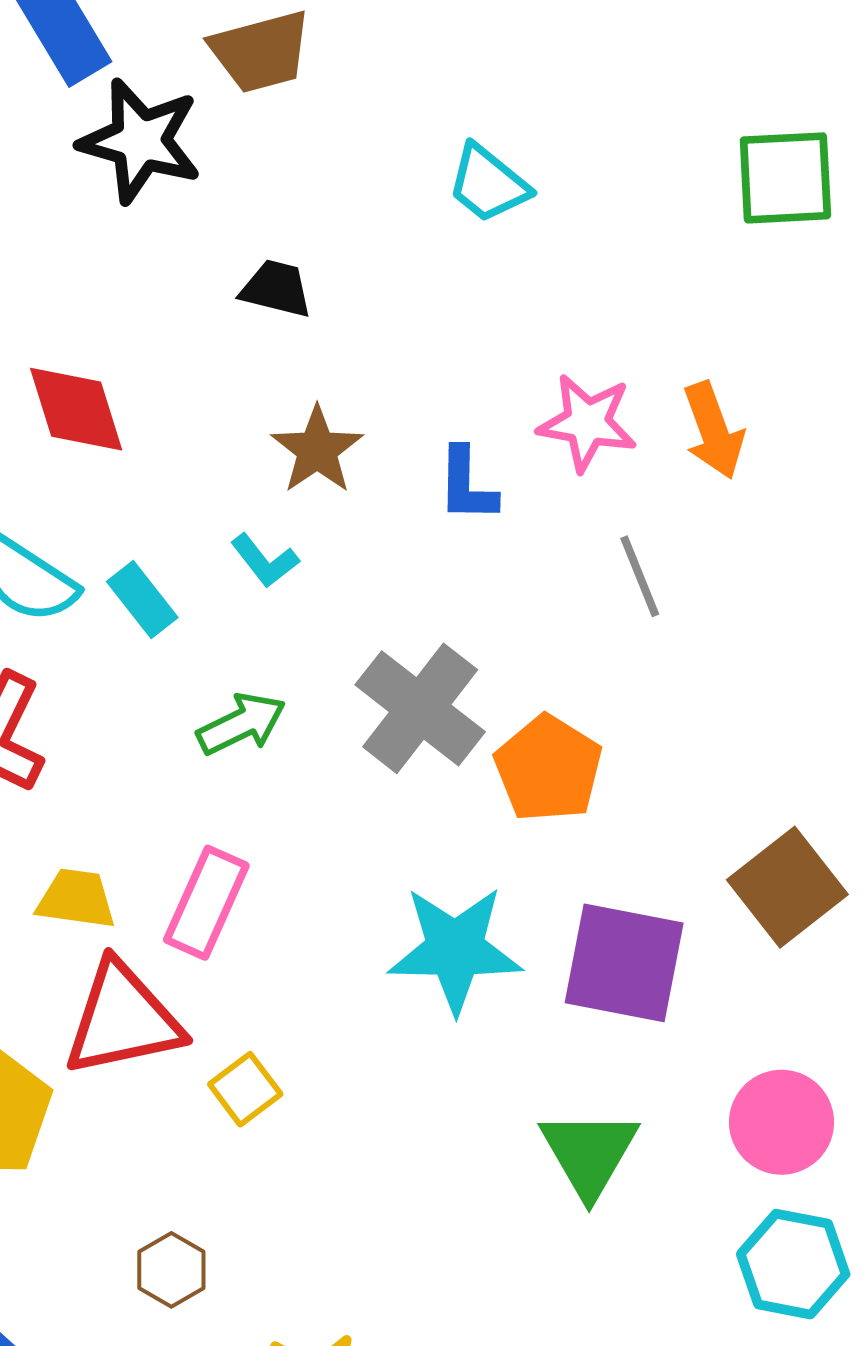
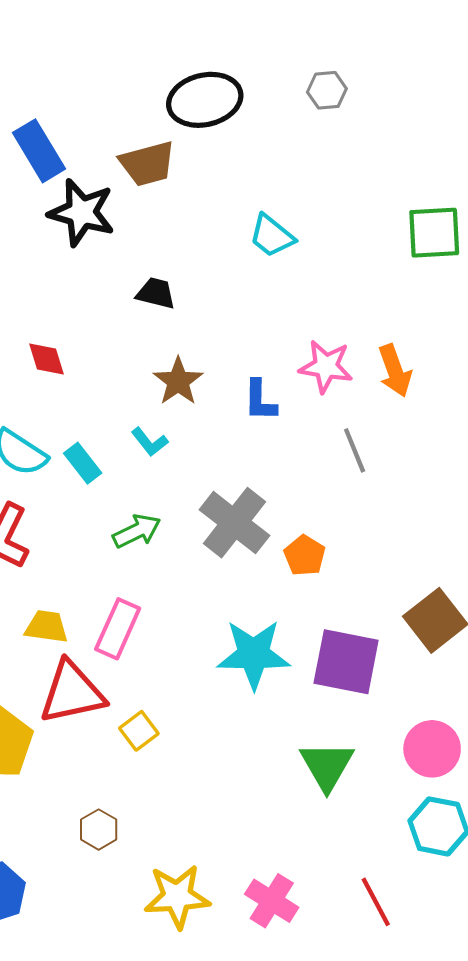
red diamond: (76, 409) -> (46, 359), size x0.7
orange pentagon: (548, 769) -> (305, 556), size x0.7

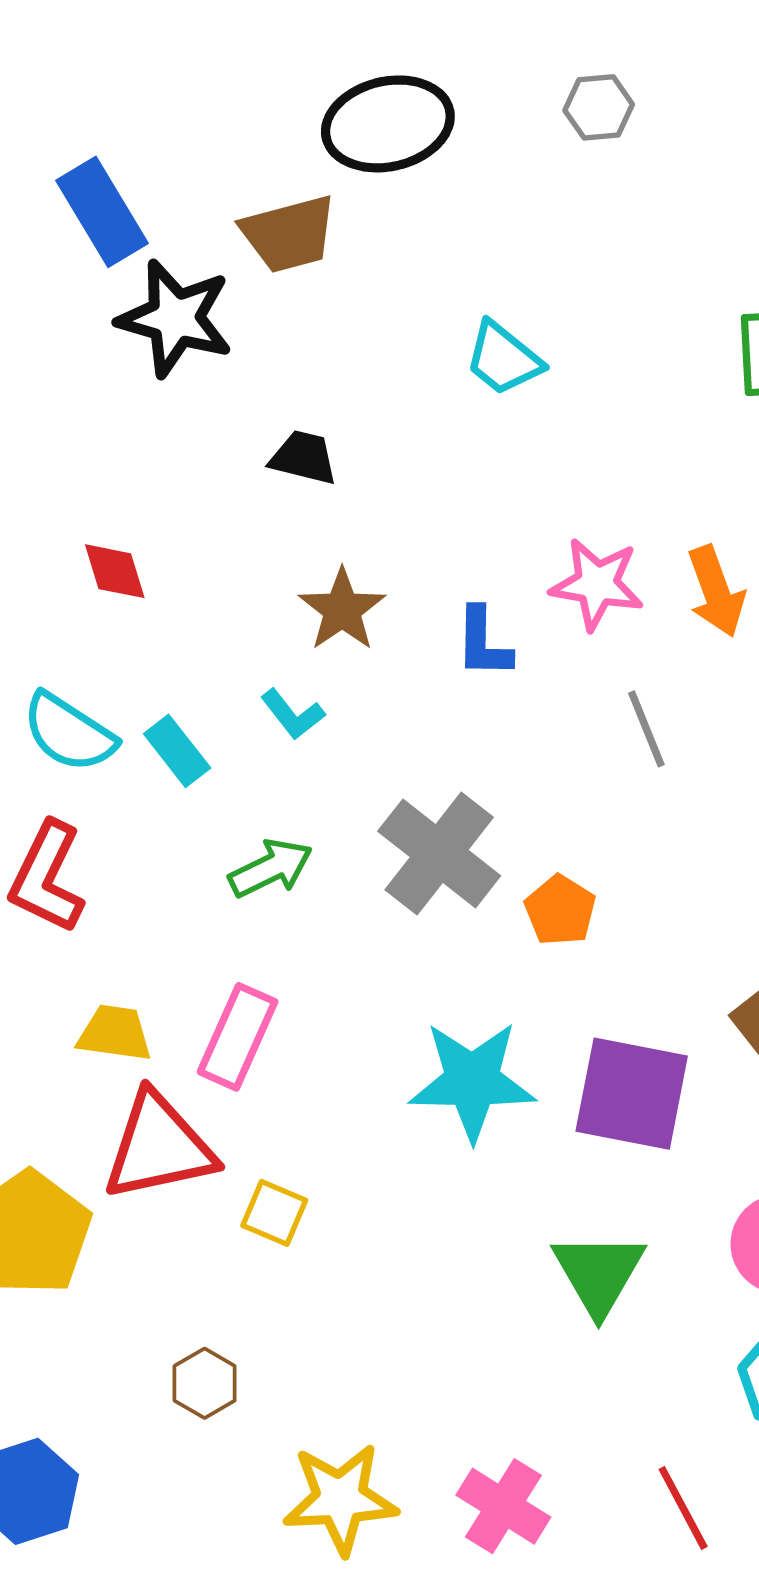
yellow square: (139, 731) -> (274, 1213), turned -30

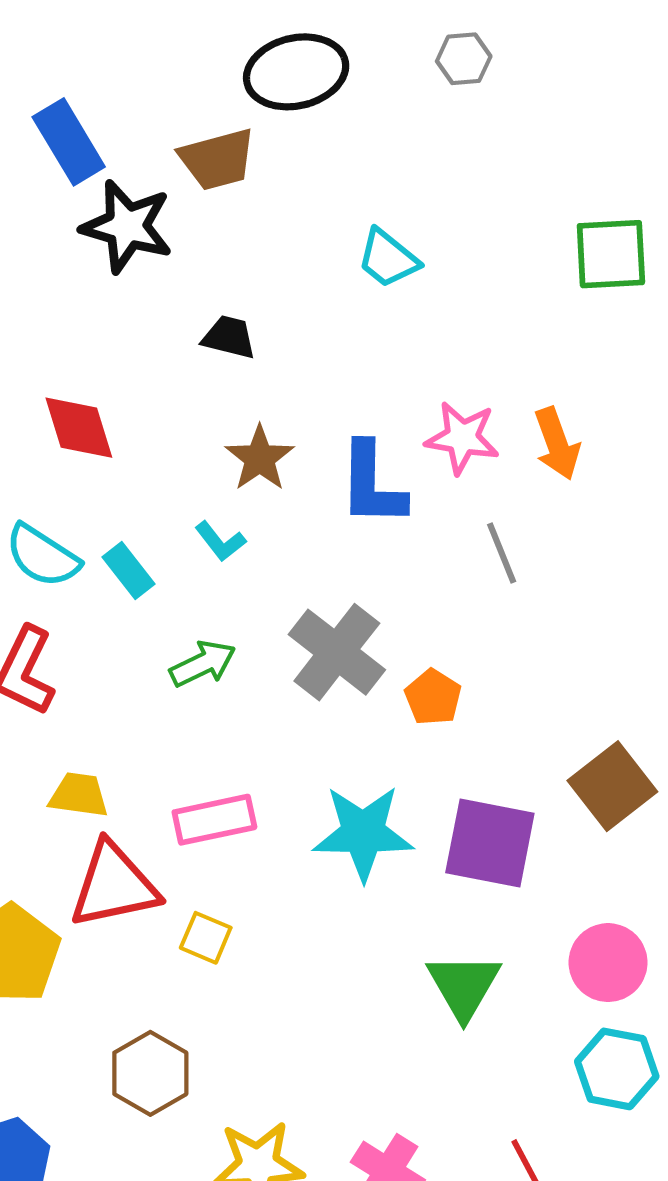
red diamond: (115, 571) -> (79, 428), size x1.4
blue L-shape: (483, 643) -> (372, 484), size x1.5
pink rectangle: (238, 1037) -> (214, 820), moved, turned 54
brown hexagon: (205, 1383) -> (150, 1073), size x1.5

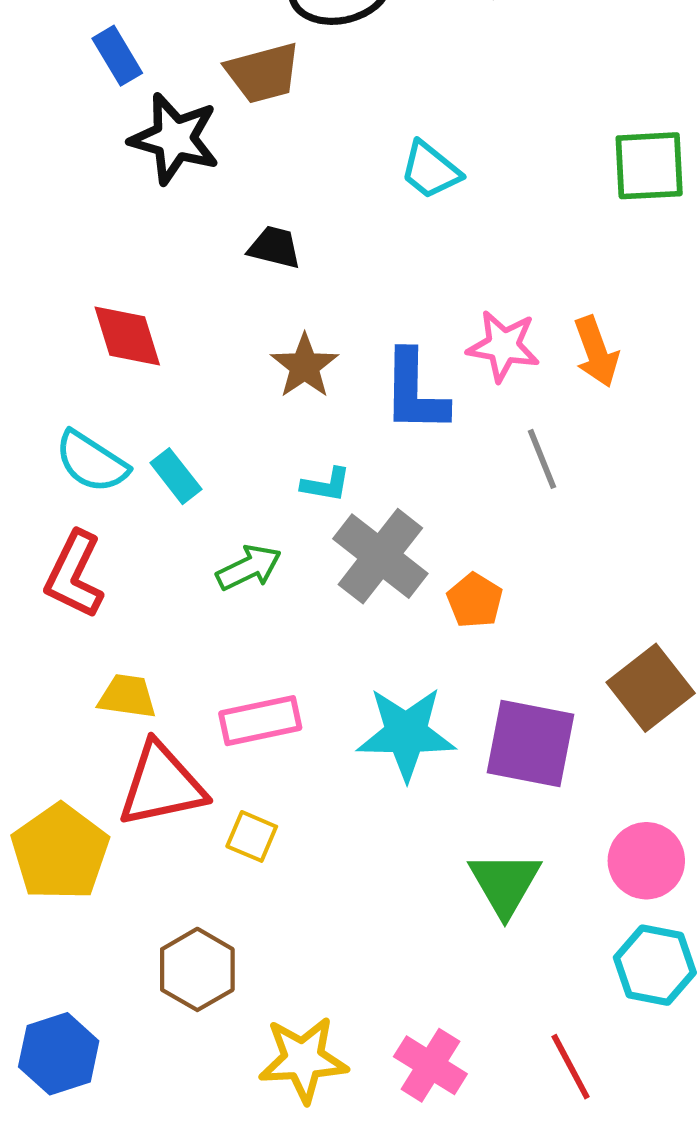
blue rectangle: (69, 142) -> (117, 56), size x0.7
cyan L-shape: (220, 541) -> (326, 485), moved, turned -42

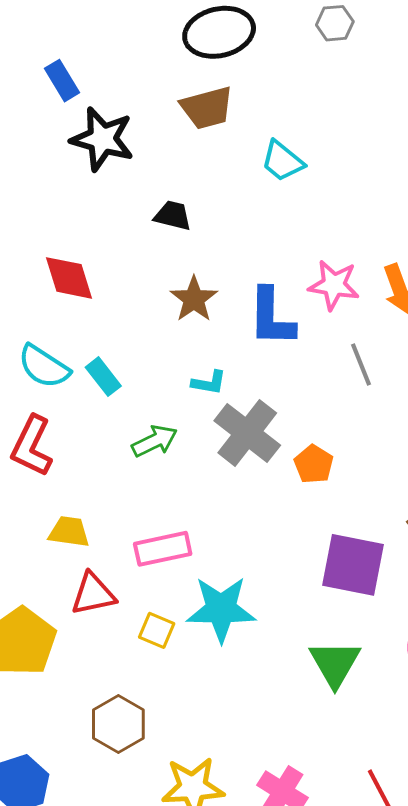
brown trapezoid: (263, 73) -> (207, 108), moved
cyan star: (406, 733) -> (221, 609), moved
red triangle: (162, 785) -> (93, 594), size x0.7

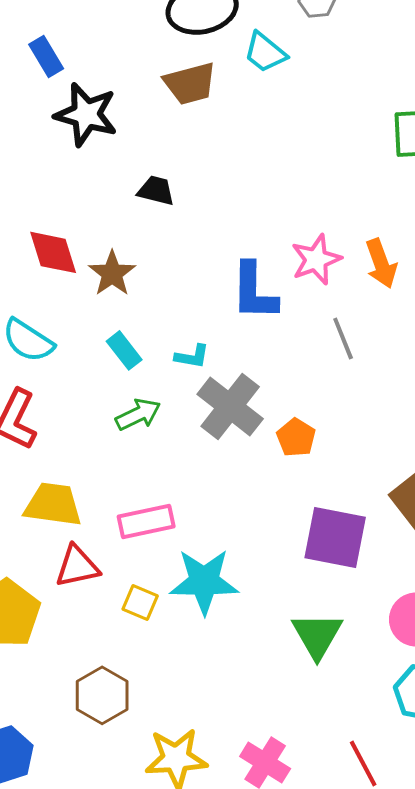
cyan trapezoid: (282, 161) -> (265, 52), moved
pink star: (334, 285) -> (316, 259), turned -30
brown star: (194, 299) -> (112, 273), moved
cyan rectangle: (103, 377) -> (124, 350), moved
yellow trapezoid: (69, 532) -> (53, 504), size x1.4

